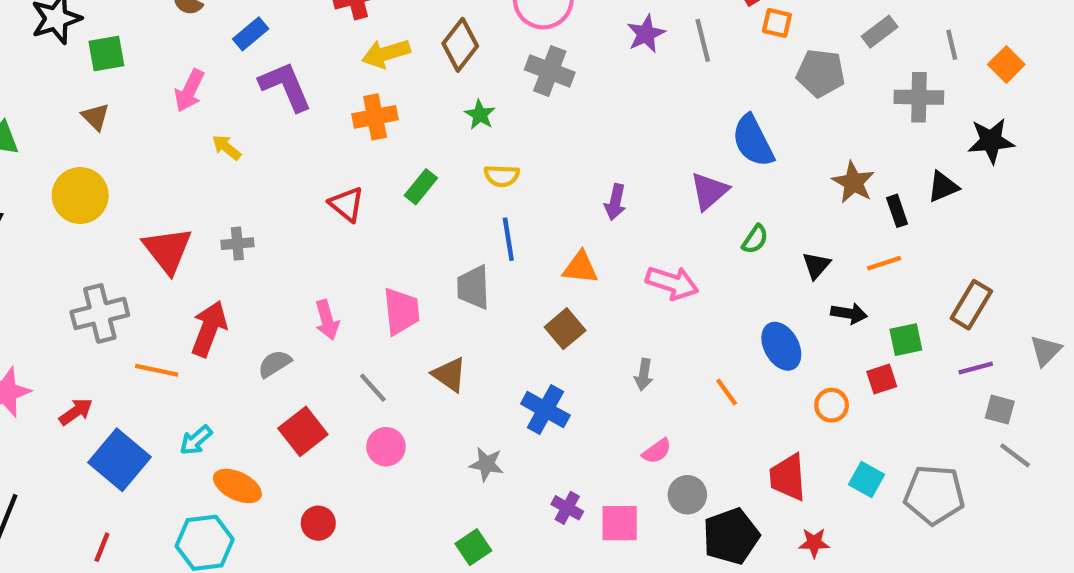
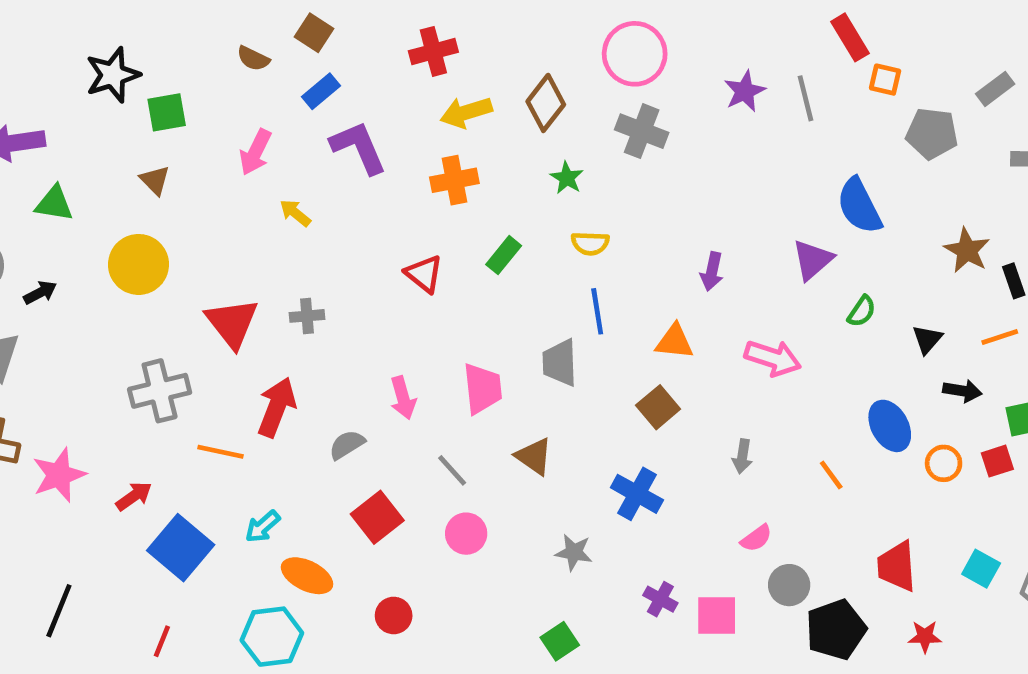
orange circle: (832, 405) -> (944, 463), moved

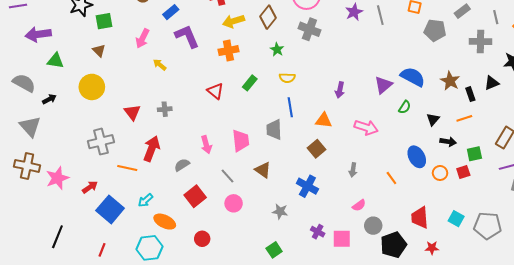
blue semicircle: (859, 206) -> (413, 77), moved, turned 145
red triangle: (232, 323) -> (132, 112), size x0.7

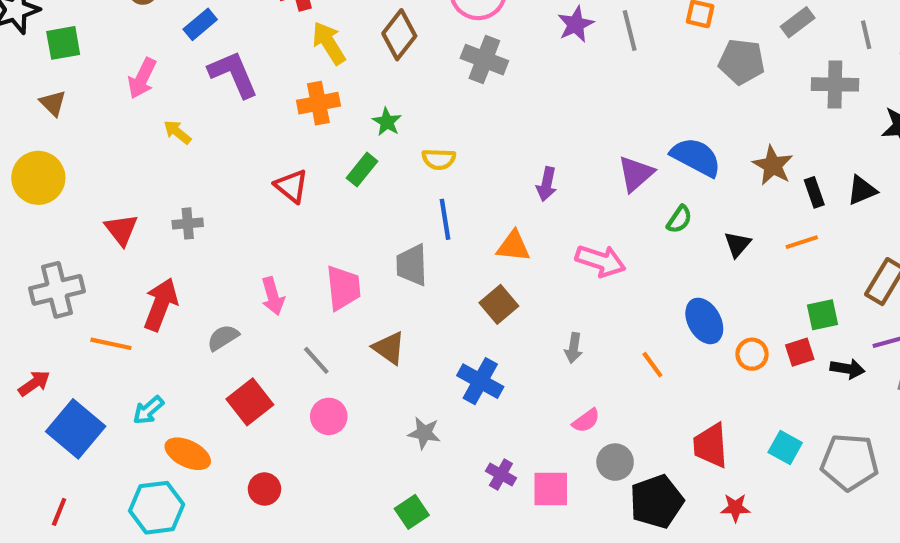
yellow arrow: (234, 21) -> (329, 43), turned 75
green star: (277, 50) -> (387, 122), moved
black triangle: (492, 83) -> (862, 190), moved
black arrow: (448, 142) -> (847, 369), moved

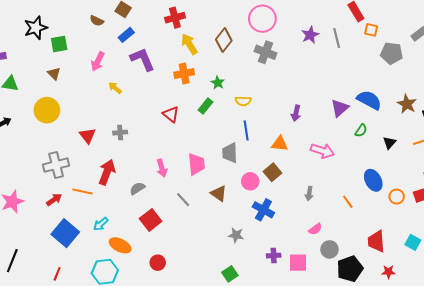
red arrow: (34, 383) -> (54, 200), moved
pink circle: (329, 416) -> (250, 181), moved
purple cross: (501, 474) -> (274, 256), turned -32

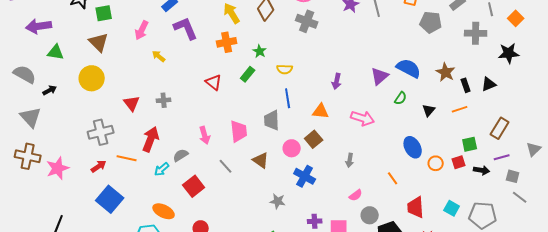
brown triangle: (54, 74) -> (99, 42), size x1.5
orange line: (348, 202) -> (393, 178), moved
cyan arrow: (101, 224) -> (162, 169), moved

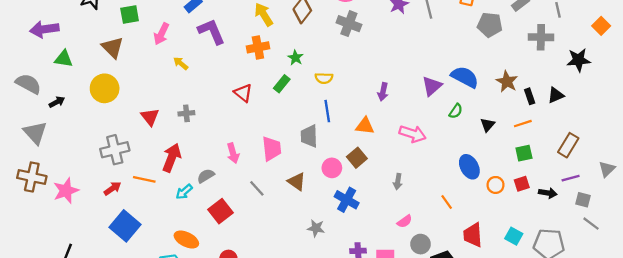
green square: (104, 13) -> (130, 14), moved
orange square: (516, 18) -> (601, 26), moved
green square: (470, 144) -> (524, 153), moved

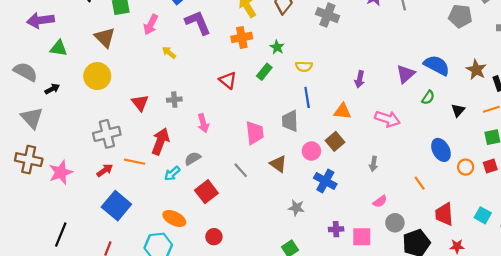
pink arrow: (233, 153) -> (203, 123), moved

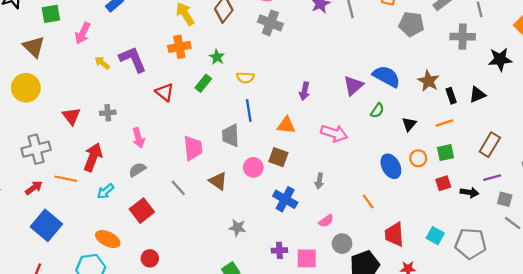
purple L-shape: (198, 23) -> (133, 59), moved
brown square: (335, 141) -> (278, 157), turned -30
gray semicircle: (193, 159) -> (137, 170), moved
orange circle: (466, 167) -> (418, 158), moved
blue cross: (325, 181) -> (285, 199), moved

